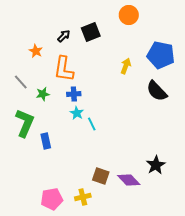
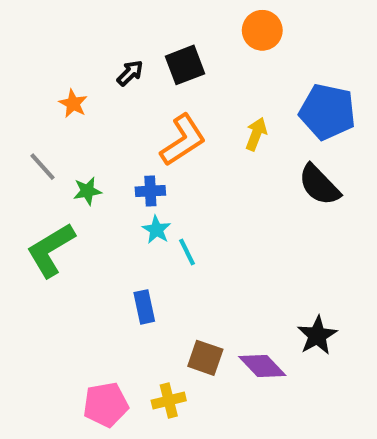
orange L-shape: (64, 69) -> (183, 140), moved, turned -132
green L-shape: (25, 123) -> (51, 250), turned -144
blue rectangle: (46, 141) -> (144, 307), moved

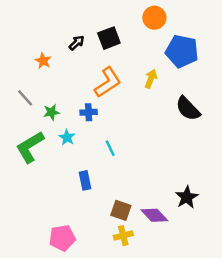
blue pentagon: (327, 112) -> (182, 51), moved
cyan star: (156, 230) -> (67, 137), moved
yellow cross: (169, 401) -> (123, 236), moved

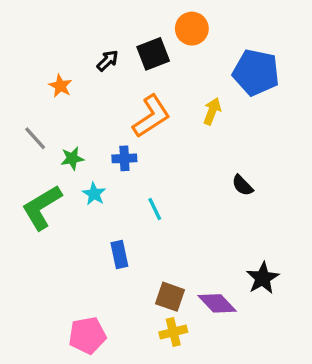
orange circle: (154, 18) -> (192, 29), moved
black semicircle: (188, 109) -> (242, 185), moved, size x0.6

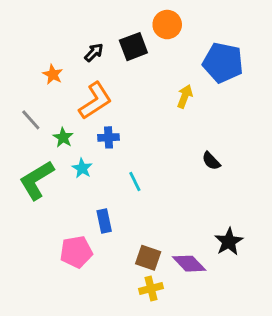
orange L-shape: (151, 116) -> (95, 101), moved
green star: (72, 158) -> (63, 137), turned -30
pink pentagon: (87, 335) -> (76, 252), moved

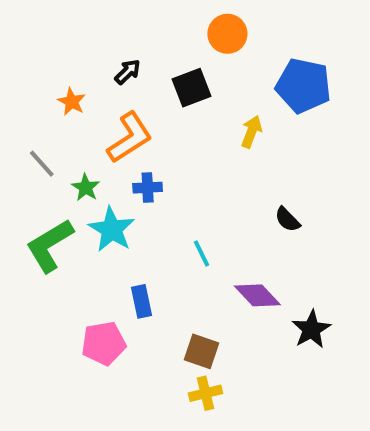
black square: (133, 47) -> (192, 88), moved
cyan star: (82, 168) -> (112, 229), size x1.6
cyan line: (135, 181) -> (201, 253), moved
purple diamond: (189, 264) -> (257, 295), moved

